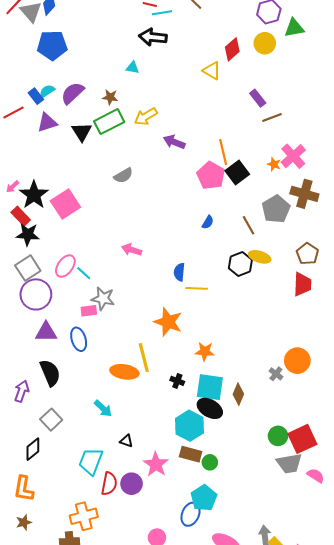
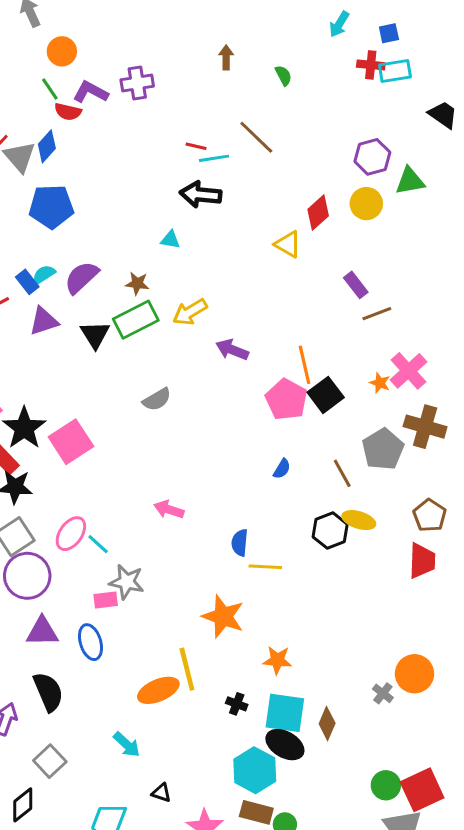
orange ellipse: (124, 372) -> (158, 690), turned -32

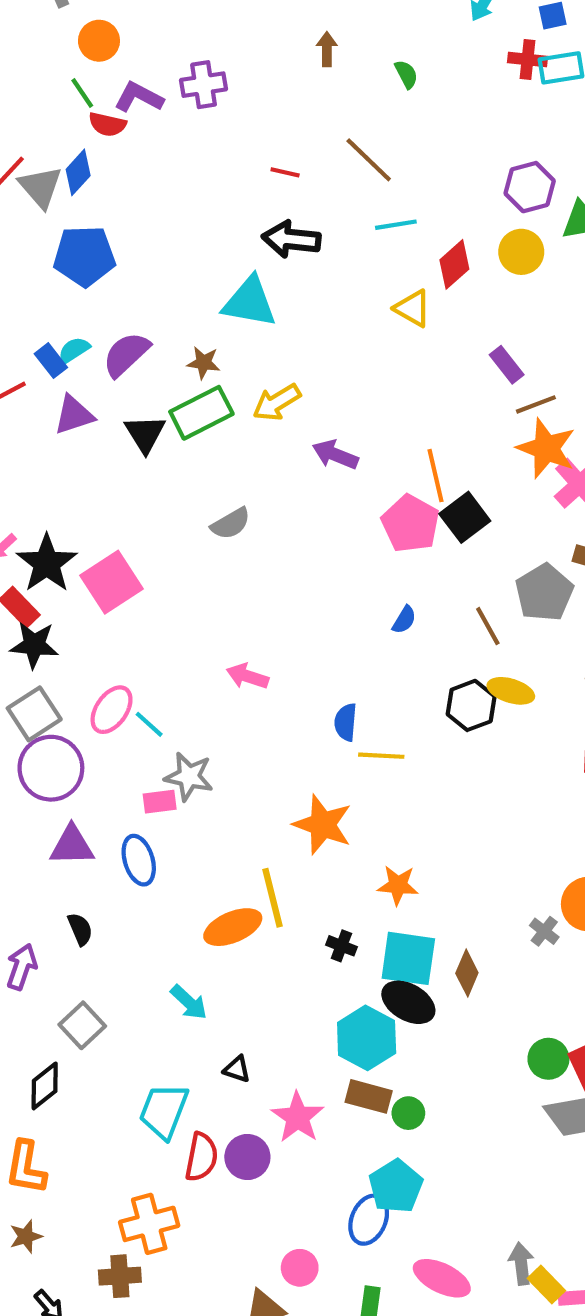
cyan line: (214, 158) -> (396, 225), moved
cyan triangle: (170, 240) -> (250, 302), size x2.0
orange star: (380, 383) -> (546, 448), moved, size x2.0
black semicircle: (48, 692) -> (80, 929), size x0.6

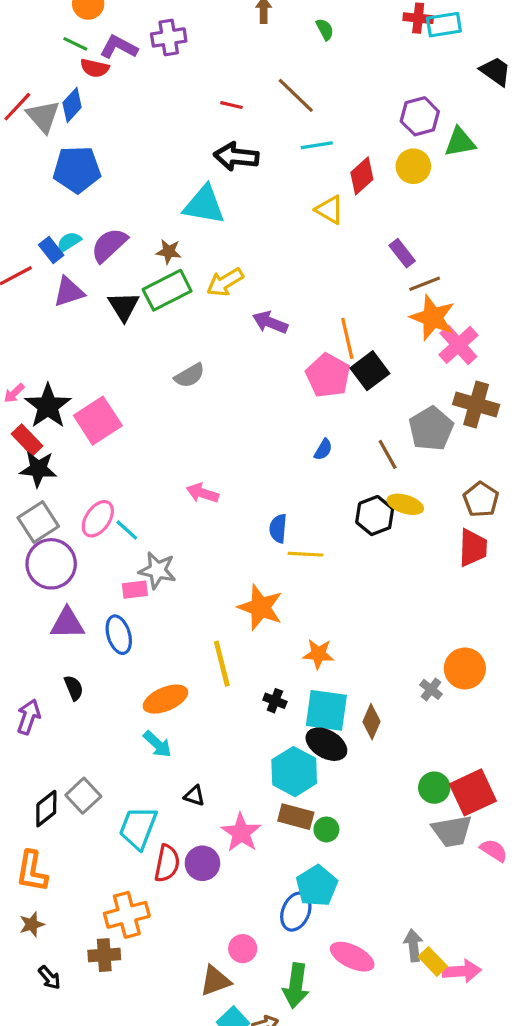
green line: (82, 93) -> (75, 44), turned -30
orange ellipse: (233, 927) -> (165, 699), moved
gray square: (82, 1025) -> (83, 796), moved

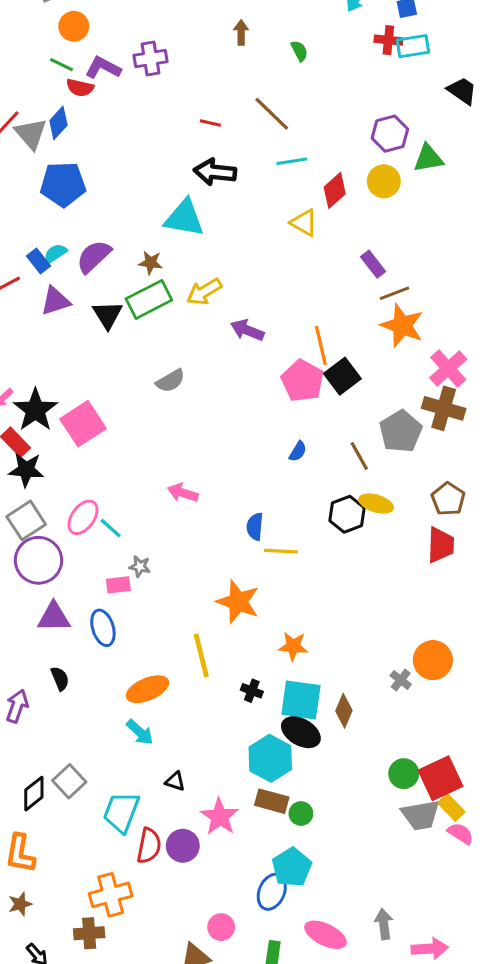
pink cross: (458, 345) -> (448, 368), moved
gray star: (157, 570) -> (140, 566), size x0.6
yellow rectangle: (433, 961) -> (451, 807), moved

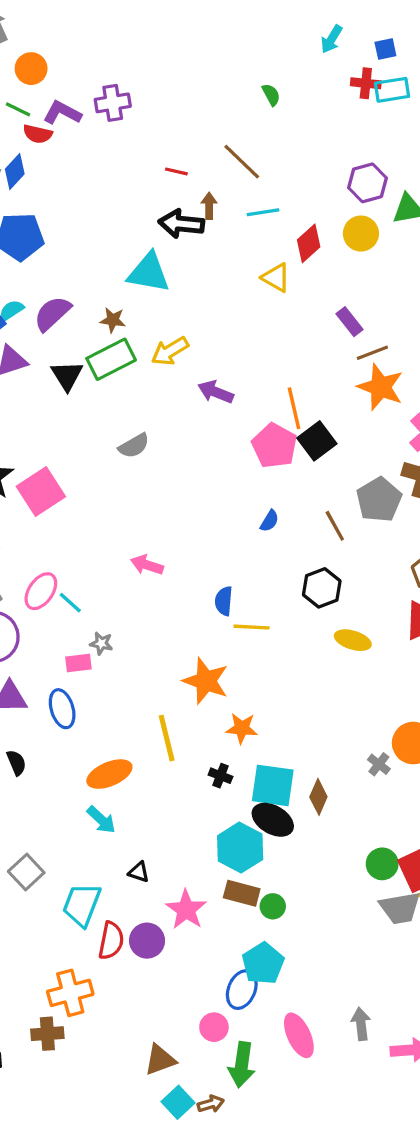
brown arrow: (241, 32) -> (209, 206), moved
yellow ellipse: (376, 504) -> (353, 640), moved
orange star: (293, 646) -> (242, 728), moved
pink circle: (221, 927) -> (214, 1027), moved
pink ellipse: (325, 935) -> (299, 1035), turned 39

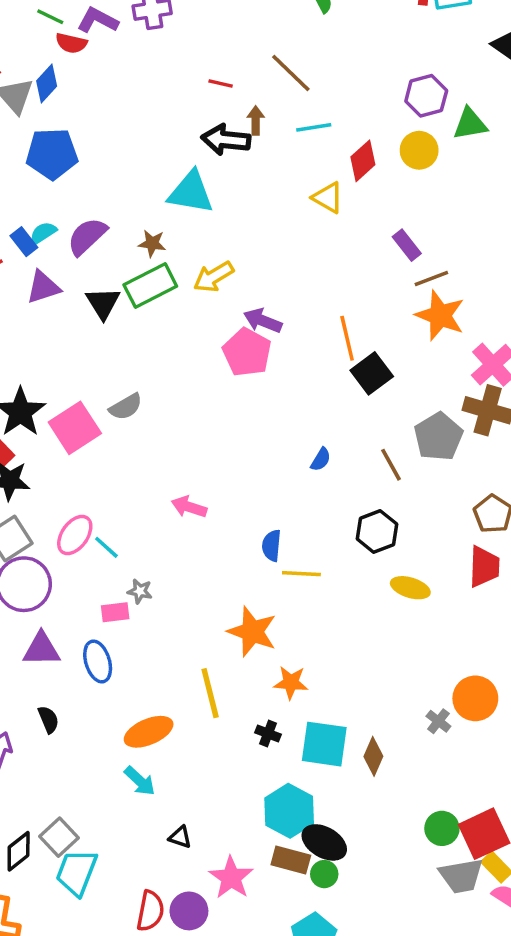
gray semicircle: (134, 446) -> (126, 407), moved
pink pentagon: (274, 446) -> (247, 352), moved
black ellipse: (273, 820) -> (324, 842), moved
cyan trapezoid: (82, 905) -> (77, 872), moved

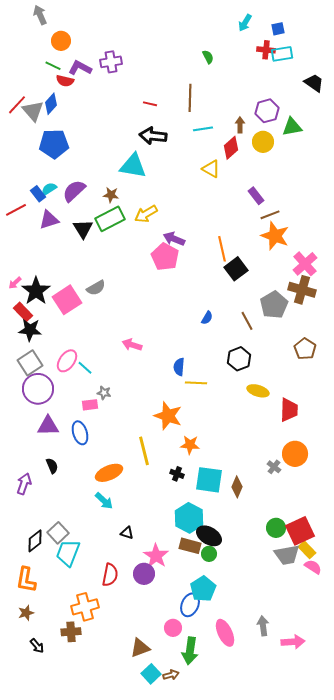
brown line: (291, 73) -> (190, 98), turned 48
brown arrow: (256, 120) -> (240, 125), moved
red trapezoid: (484, 567) -> (289, 410), moved
purple circle: (189, 911) -> (144, 574), moved

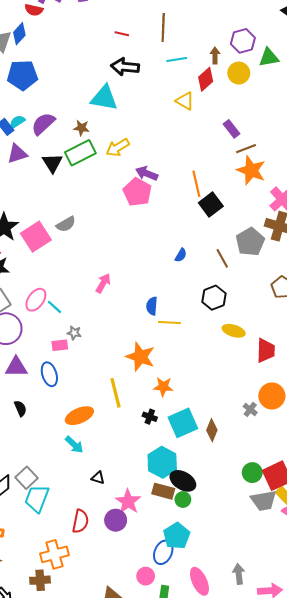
pink arrow: (132, 345) -> (103, 283), turned 102
cyan square: (209, 480) -> (183, 423), turned -32

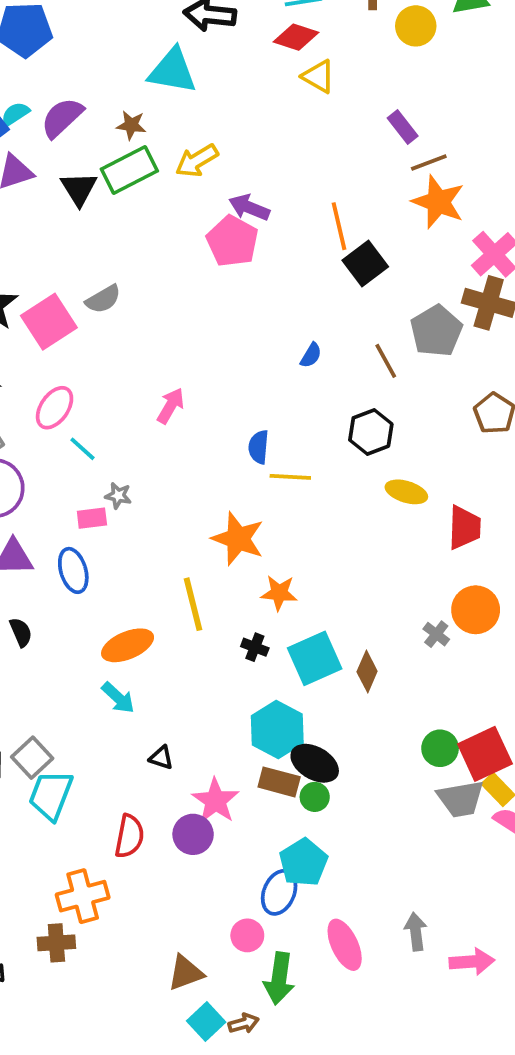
red diamond: (206, 79) -> (296, 37), moved, turned 60
pink ellipse: (36, 300) -> (55, 408), moved

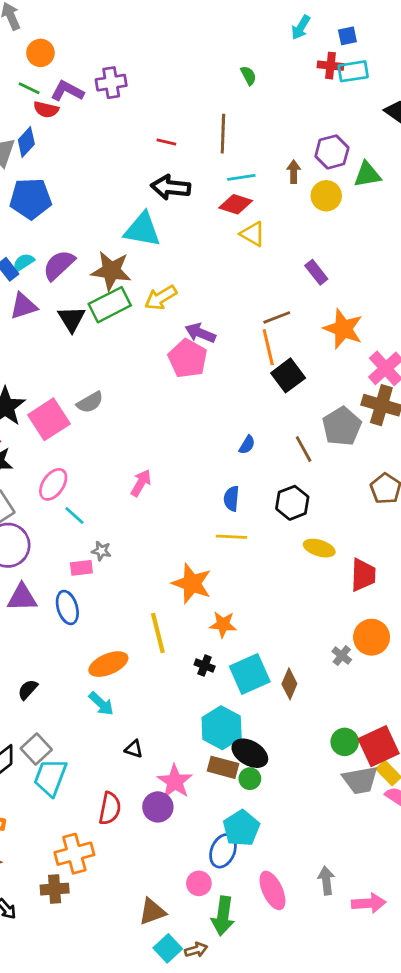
brown star: (131, 125) -> (111, 271), size x1.8
brown line: (429, 163) -> (277, 317), moved
blue semicircle: (259, 447) -> (231, 499), moved
black semicircle: (21, 632) -> (28, 690), moved, turned -115

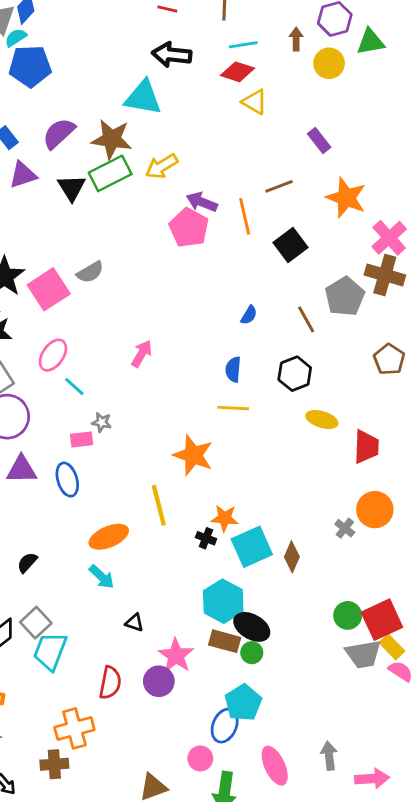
cyan semicircle: (23, 262) -> (16, 38), moved
orange line: (268, 347) -> (245, 216), moved
orange star: (223, 624) -> (225, 518), moved

